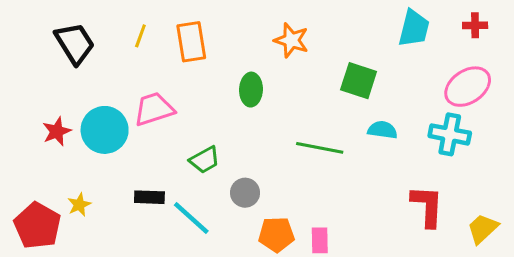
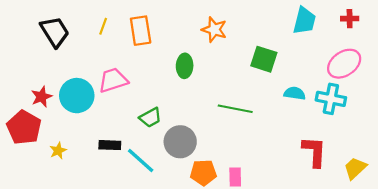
cyan semicircle: (382, 130) -> (295, 93), moved
gray circle: (245, 193) -> (180, 142), size x1.5
red pentagon: (37, 226) -> (24, 127), moved

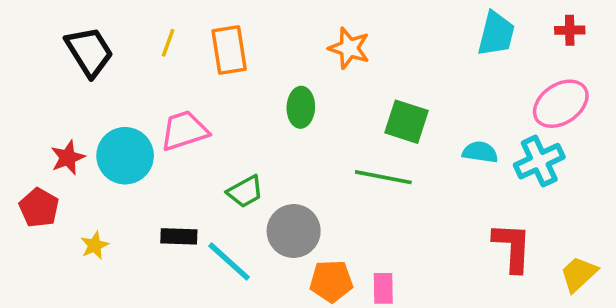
green square: (264, 59) -> (407, 122), moved
cyan cross: (331, 99) -> (539, 161), turned -36
red pentagon: (24, 127) -> (39, 208), size x0.7

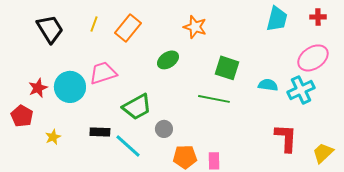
orange rectangle: (229, 50) -> (128, 28), turned 48
green ellipse: (301, 107) -> (168, 60), turned 55
green trapezoid: (245, 192) -> (137, 107), size x1.4
gray circle: (294, 231) -> (164, 129), size x0.6

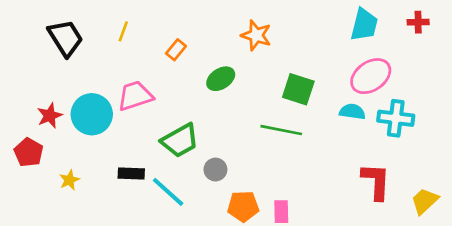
orange rectangle: (128, 28) -> (176, 50), moved, size x0.6
pink ellipse: (313, 58) -> (371, 76), moved
cyan cross: (301, 90) -> (396, 118), turned 32

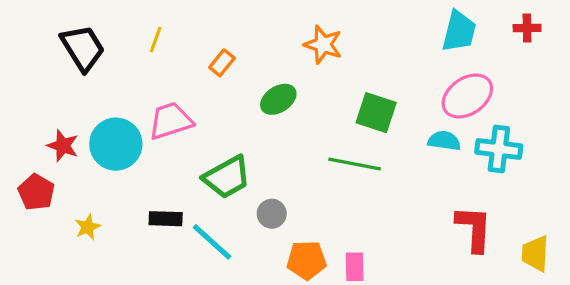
red star: (50, 116) -> (63, 146), turned -30
yellow trapezoid: (425, 201) -> (535, 254), turned -44

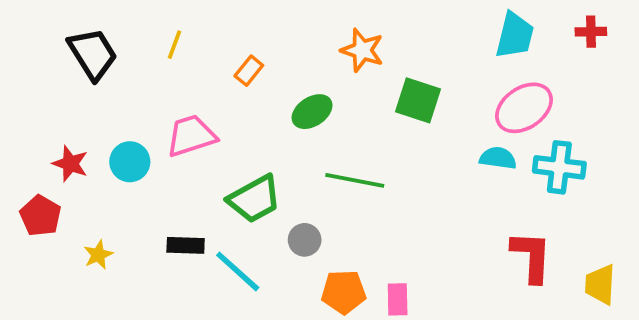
green square: (376, 113) -> (418, 100), moved
cyan circle: (116, 144) -> (130, 162), size x0.7
green line: (355, 164) -> (355, 180), moved

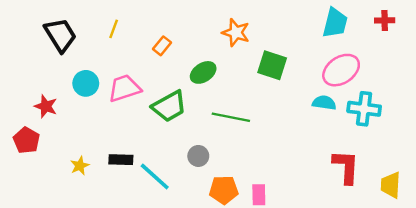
cyan circle: (130, 162) -> (86, 83), moved
green trapezoid: (254, 199) -> (169, 106), moved
yellow star: (98, 255) -> (80, 166), moved

